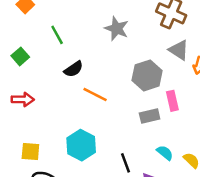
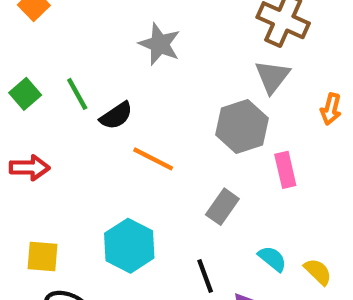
gray star: (117, 29) -> (160, 44), moved
green line: (57, 35) -> (77, 94), moved
gray triangle: (179, 50) -> (272, 77), moved, turned 35
gray rectangle: (150, 116) -> (222, 207), moved, turned -42

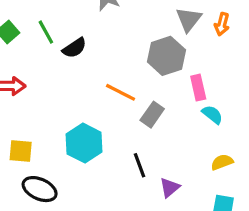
orange arrow: (331, 109) -> (222, 24), moved
orange line: (153, 159) -> (120, 92), moved
cyan semicircle: (272, 259) -> (212, 115), moved
yellow semicircle: (318, 272) -> (222, 162), turned -65

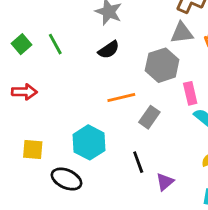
gray triangle: (189, 19) -> (182, 33), turned 45
black semicircle: (74, 48) -> (109, 50), moved
orange line: (120, 92) -> (121, 97), turned -40
black ellipse: (40, 189) -> (67, 179), moved

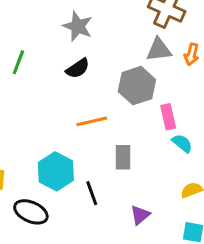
green line: (55, 44) -> (18, 62), turned 50
gray rectangle: (149, 117) -> (123, 157), moved, turned -35
black line: (138, 162) -> (92, 193), moved

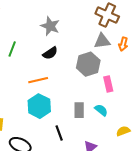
orange line: (92, 121) -> (38, 80), moved
cyan semicircle: (182, 143) -> (101, 110), moved
cyan hexagon: (56, 171) -> (39, 106), moved

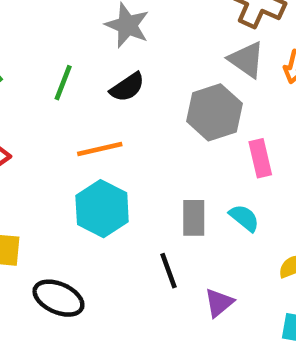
gray triangle: (102, 41) -> (247, 60), turned 42
green line: (12, 49) -> (63, 83), moved
black line: (59, 133) -> (169, 271), moved

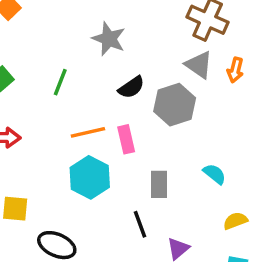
black semicircle: (127, 87) -> (131, 87), moved
pink rectangle: (260, 158) -> (126, 139), moved
cyan semicircle: (244, 218) -> (215, 174), moved

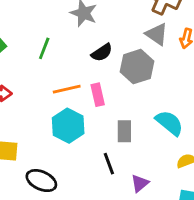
cyan semicircle: (215, 174) -> (169, 123), size x1.5

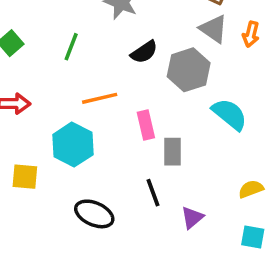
pink rectangle: (98, 95) -> (146, 125), moved
cyan semicircle: (169, 123) -> (230, 114), moved
cyan hexagon: (68, 126) -> (73, 145), moved
black ellipse: (41, 181) -> (94, 214), moved

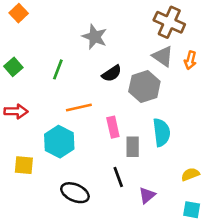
cyan semicircle: (230, 114) -> (161, 132), moved, turned 44

